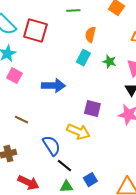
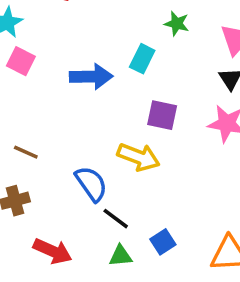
cyan rectangle: (83, 58) -> (142, 59), moved
green star: (109, 62) -> (177, 24), moved
brown line: (21, 120) -> (26, 152), moved

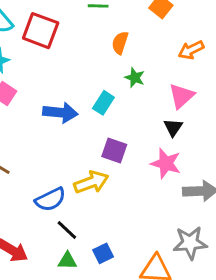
yellow arrow: (139, 157) -> (91, 182), turned -48
blue semicircle: (91, 184) -> (50, 199), turned 92

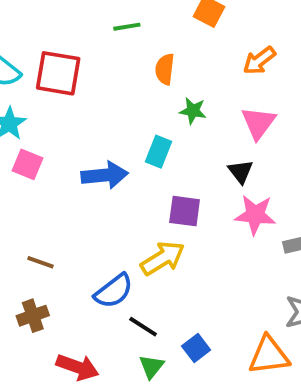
black triangle: (173, 127) -> (241, 172), moved
green triangle: (67, 261) -> (151, 367), turned -42

